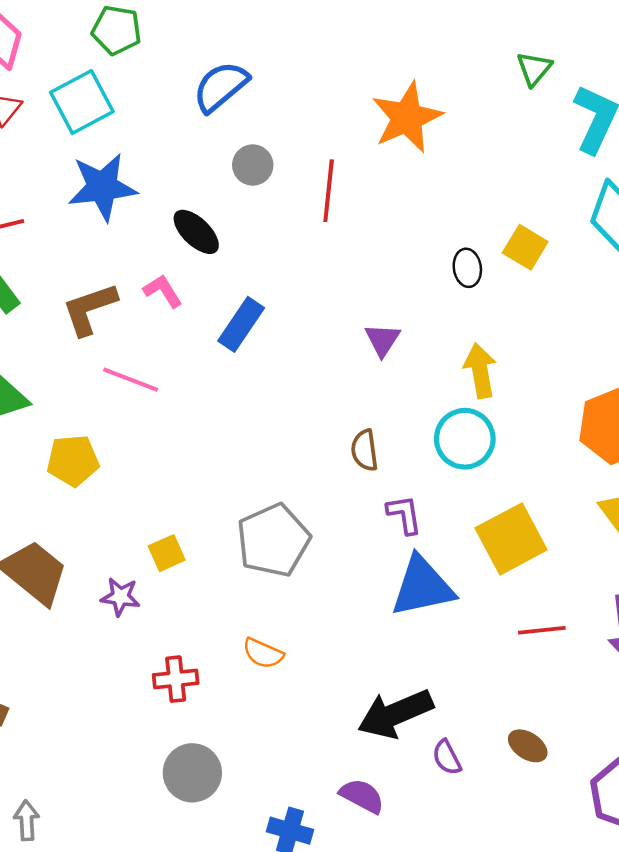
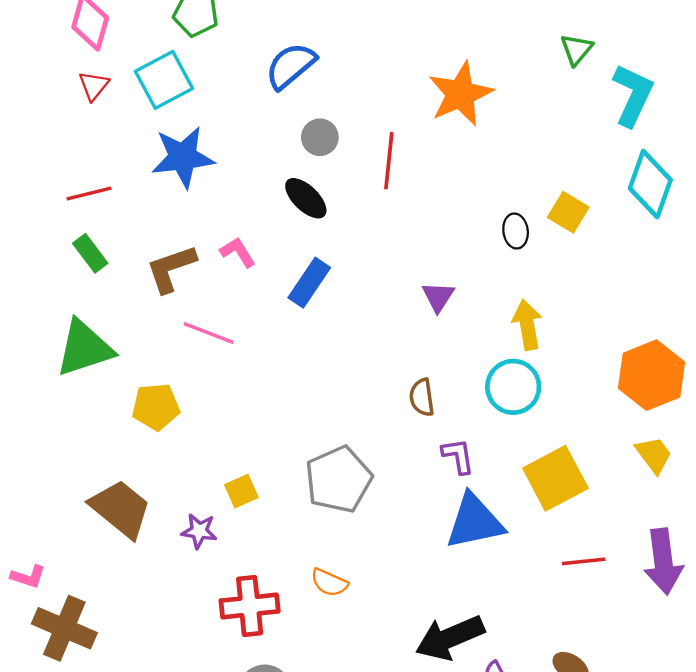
black ellipse: (196, 232) -> (306, 198), moved
red cross: (176, 679) -> (250, 606), size x1.4

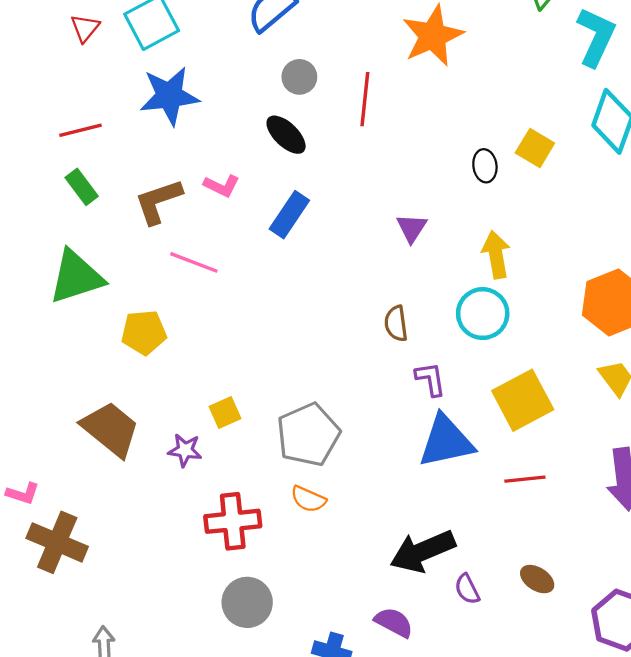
pink L-shape: (238, 252) -> (222, 186), turned 148
gray pentagon: (339, 479) -> (308, 435), moved
red line: (584, 561) -> (525, 479), moved

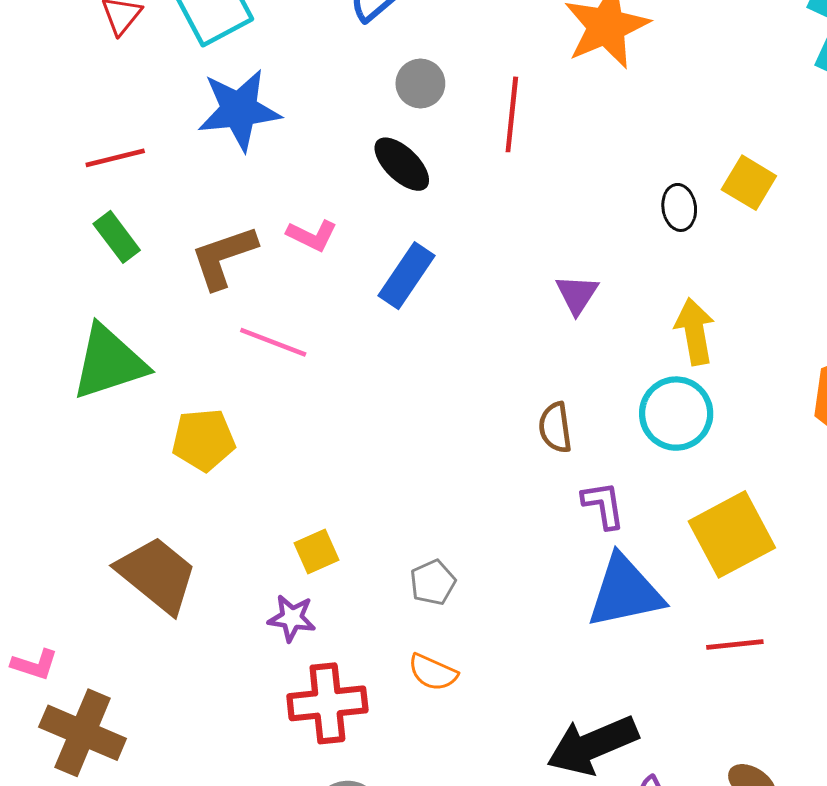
gray pentagon: (308, 435) -> (433, 582), size x0.5
purple star: (185, 450) -> (292, 618), moved

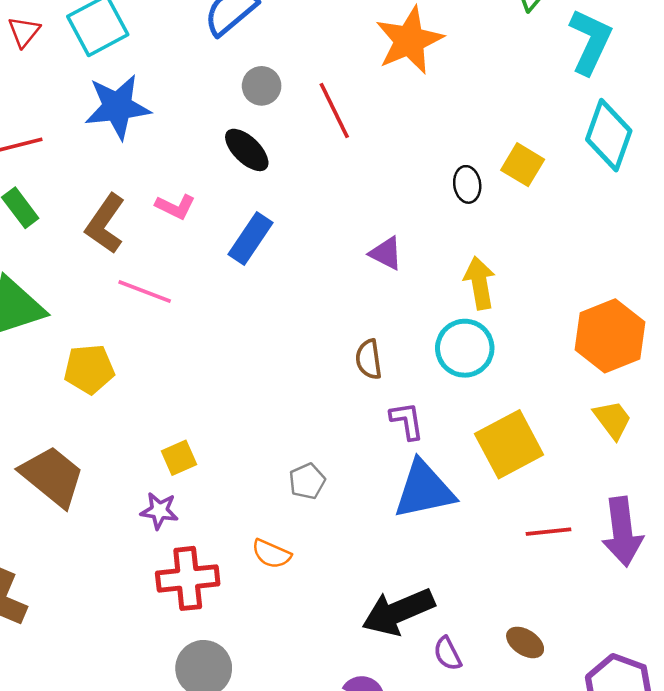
red line: (512, 114) -> (334, 111), turned -32
brown L-shape: (224, 257) -> (105, 224), turned -36
purple triangle: (577, 294) -> (386, 253), turned -36
gray pentagon: (433, 582) -> (307, 481), moved
red line: (735, 644) -> (548, 532), moved

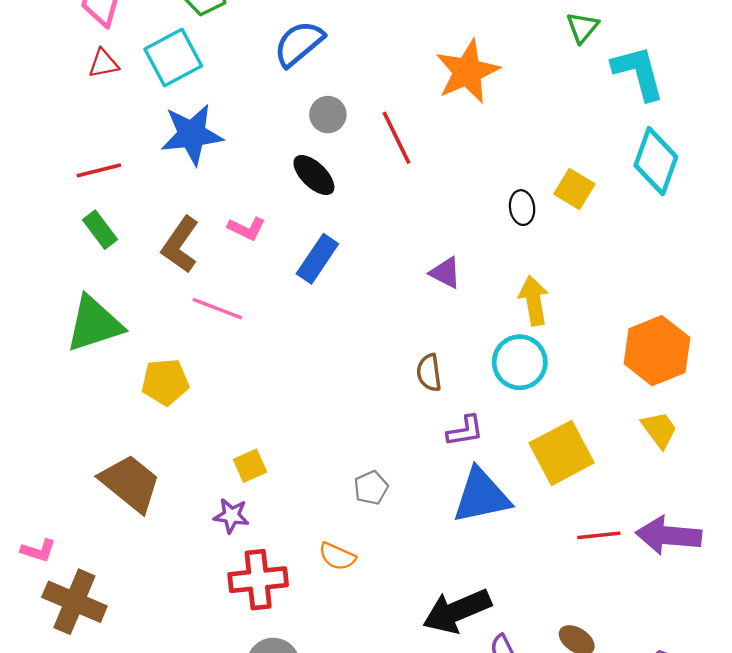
red triangle: (24, 32) -> (103, 63), turned 40
cyan L-shape: (590, 42) -> (638, 73), turned -40
purple L-shape: (407, 421) -> (465, 431), turned 90
purple arrow: (622, 532) -> (669, 535), turned 102

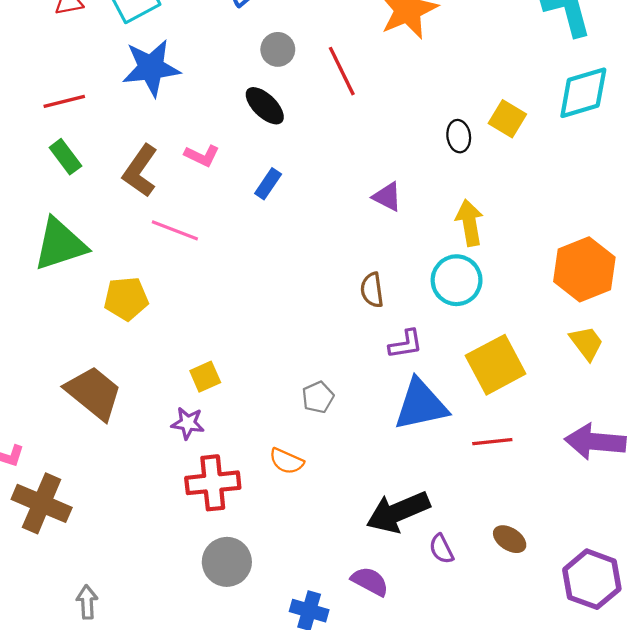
cyan diamond: (656, 161) -> (583, 93), turned 54
blue rectangle: (317, 259) -> (268, 184), size x0.7
red line: (599, 535) -> (492, 442), moved

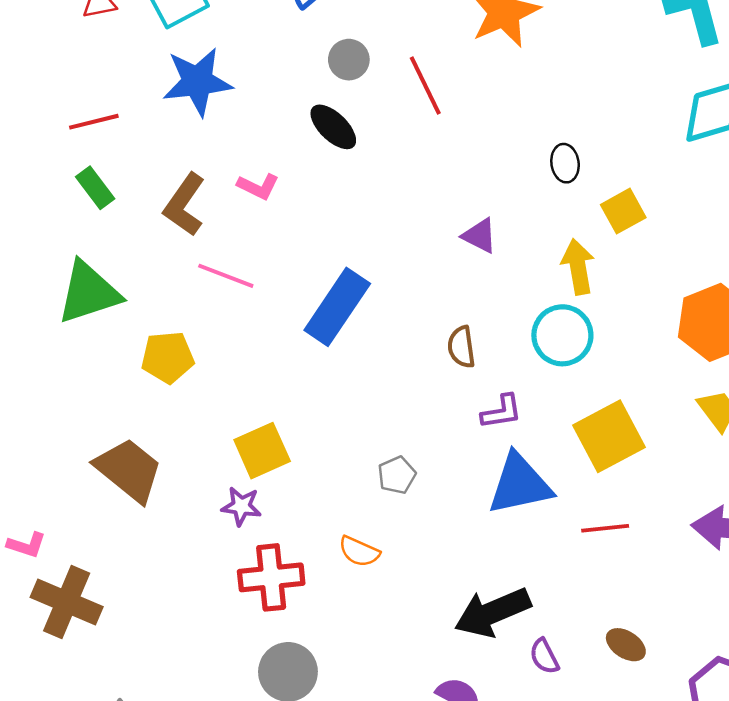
yellow square: (507, 119) -> (623, 211), moved, turned 30
blue rectangle: (268, 184) -> (337, 307), moved, size x2.0
yellow square: (205, 377) -> (262, 451), size x1.5

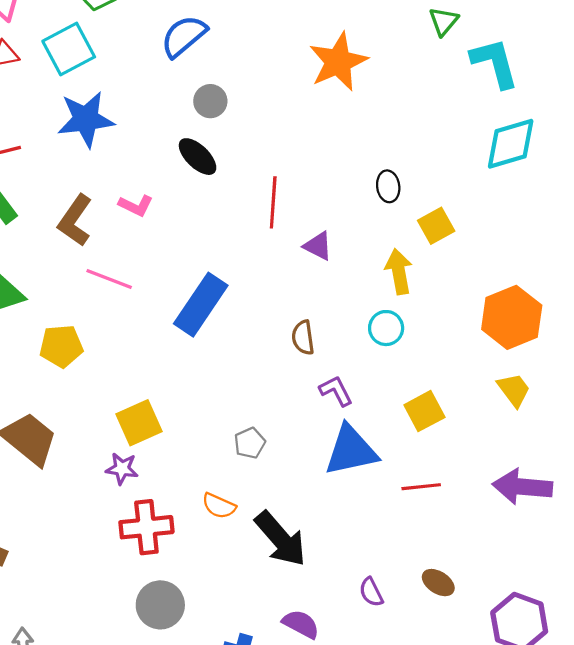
red line: (425, 85) -> (273, 202), moved, turned 30
cyan circle: (562, 335) -> (386, 328), size x0.7
purple L-shape: (502, 412) -> (336, 391), turned -108
yellow square: (609, 436) -> (424, 411), size x0.7
black arrow: (493, 612) -> (281, 539), moved, turned -108

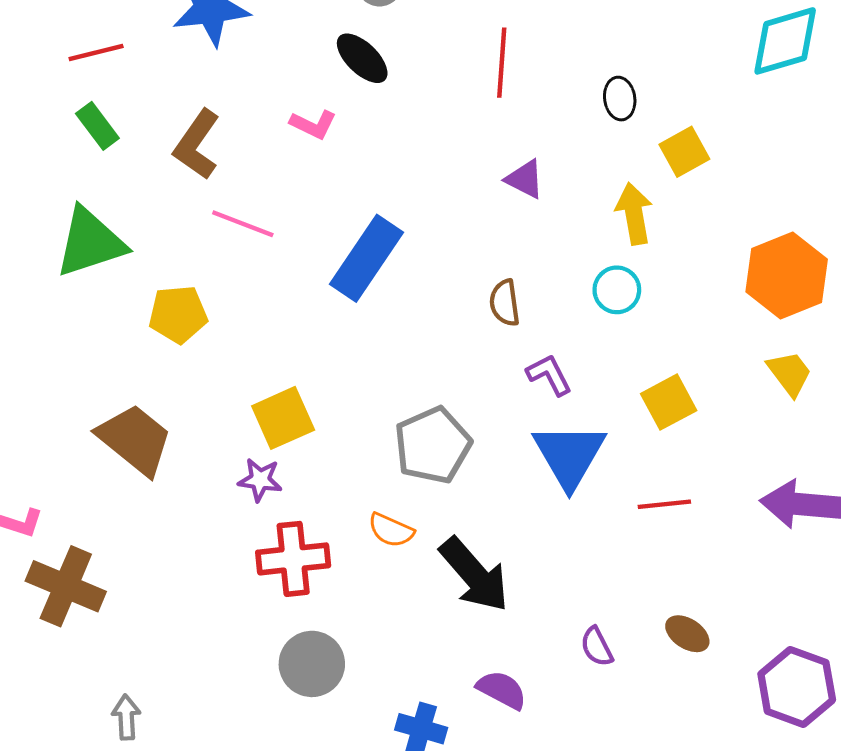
red line: (273, 202) -> (502, 63), moved
pink L-shape: (136, 206) -> (313, 124), moved
gray pentagon: (250, 443) -> (433, 445), size x1.8
blue triangle: (351, 450) -> (569, 455), turned -48

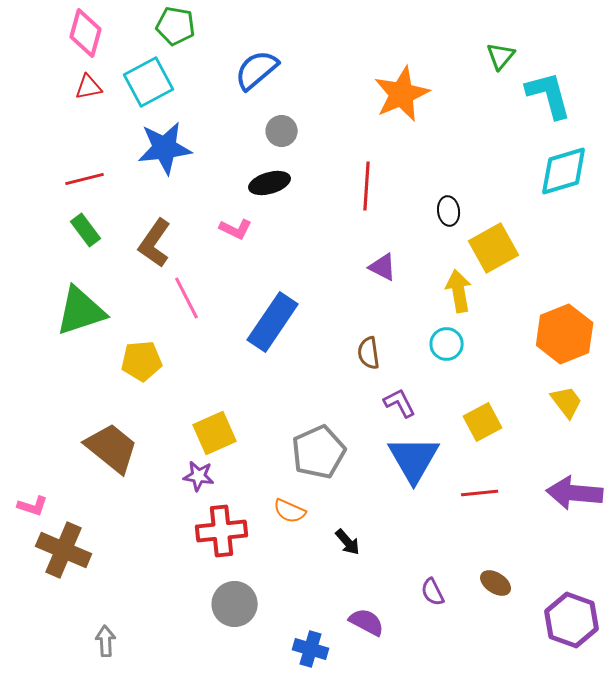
black ellipse: (362, 58) -> (270, 183), turned -60
yellow square: (684, 152) -> (494, 248), size x1.4
pink line: (243, 224) -> (187, 298), turned 42
black arrow: (474, 575) -> (348, 542), size x0.5

